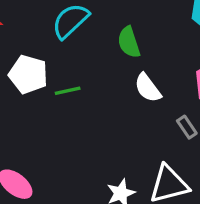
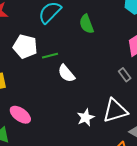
white semicircle: (148, 88) -> (66, 73), moved

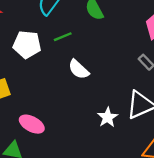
green line: (50, 56) -> (63, 37), moved

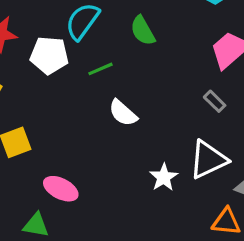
white pentagon: (27, 45) -> (49, 55), moved

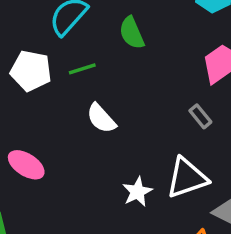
white pentagon: (49, 55) -> (31, 71), moved
pink ellipse: (61, 189) -> (26, 165), moved

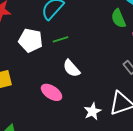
green semicircle: (132, 33) -> (118, 18), moved
pink ellipse: (26, 165) -> (52, 92), moved

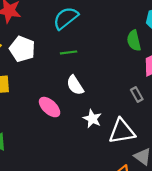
white pentagon: (30, 40) -> (22, 49), moved
white star: (92, 111) -> (92, 119), moved, turned -30

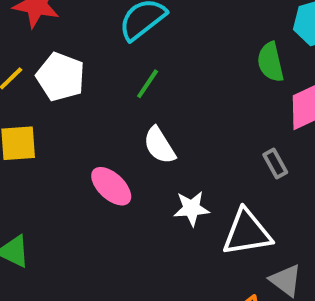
green line: (69, 52) -> (148, 84), turned -49
white star: (92, 119) -> (192, 208), turned -30

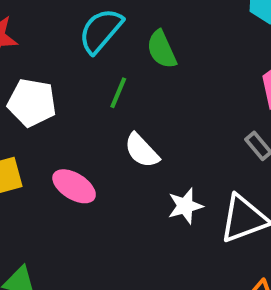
green semicircle: (270, 62) -> (162, 49), moved
pink ellipse: (111, 186) -> (74, 186), moved

